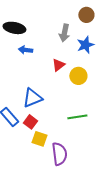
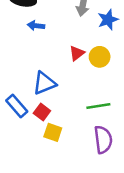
red triangle: (58, 65) -> (77, 53), moved
purple semicircle: (59, 154) -> (103, 140), moved

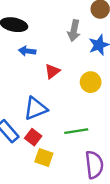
red triangle: (77, 53) -> (52, 71), moved
green line: (98, 106) -> (76, 131), moved

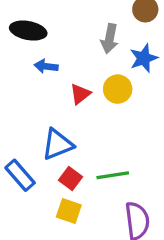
yellow circle: (91, 82) -> (118, 89), moved
red square: (33, 137) -> (70, 179), moved

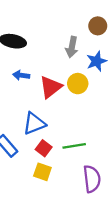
blue arrow: (46, 66) -> (21, 75), moved
red triangle: (80, 94) -> (51, 87), size x1.5

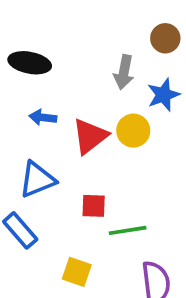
blue triangle: (34, 124) -> (37, 180), moved
red square: (44, 148) -> (94, 206), moved, turned -35

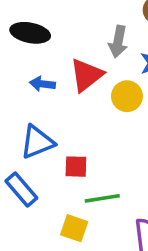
red triangle: (90, 136) -> (86, 75), moved
red square: (94, 206) -> (76, 167), moved
green line: (128, 230) -> (102, 198), moved

